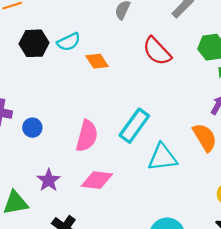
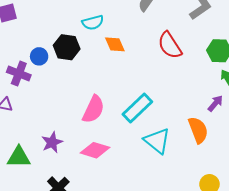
black hexagon: (34, 43) -> (67, 47), moved
blue circle: (32, 128) -> (39, 56), moved
cyan triangle: (162, 157) -> (157, 141), turned 36

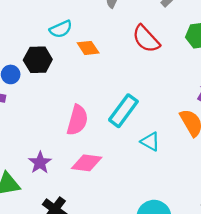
cyan triangle: (157, 141) -> (150, 142), size x0.7

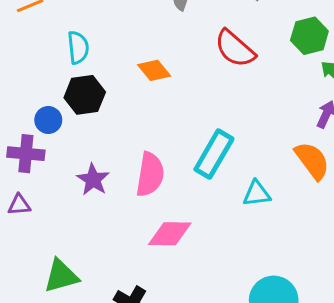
cyan semicircle: (61, 29) -> (78, 48), moved, turned -65
cyan triangle: (150, 142) -> (257, 194), turned -30
purple star: (40, 163) -> (93, 180), moved

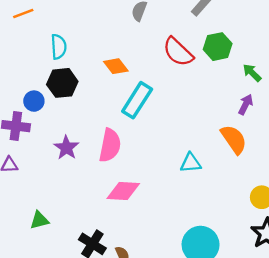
green hexagon: (309, 36) -> (218, 47), moved
cyan rectangle: (214, 154) -> (137, 100), moved
green triangle: (61, 276) -> (39, 220), size x0.7

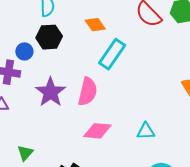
purple star: (66, 148) -> (50, 92), size x1.4
cyan triangle: (191, 163) -> (146, 131), moved
green triangle: (39, 220) -> (25, 153), turned -36

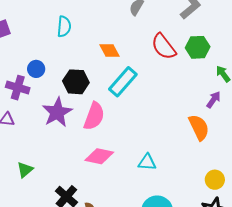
black hexagon: (49, 37) -> (76, 82), moved

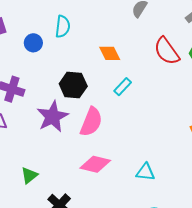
blue circle: (36, 69) -> (33, 43), moved
cyan rectangle: (123, 82) -> (123, 87), size x0.6
green triangle: (25, 170) -> (29, 175), moved

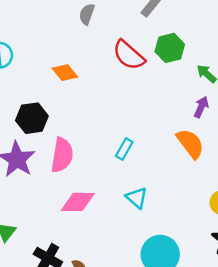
cyan rectangle: (123, 87) -> (124, 149), moved
cyan triangle: (145, 172) -> (137, 198), turned 48

